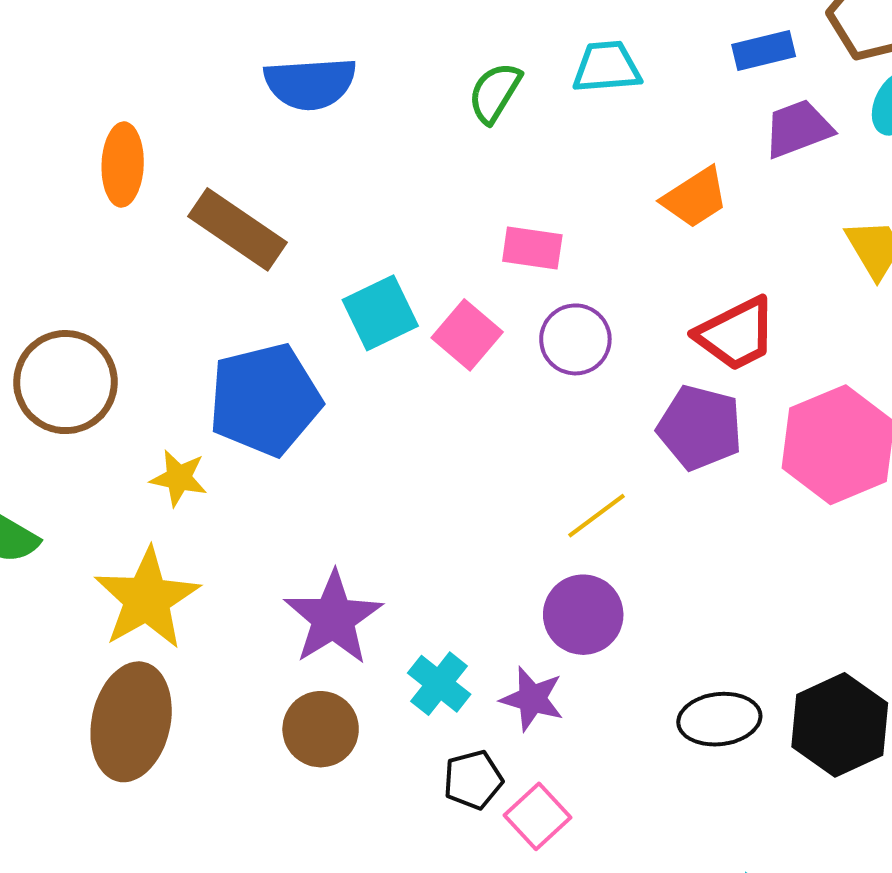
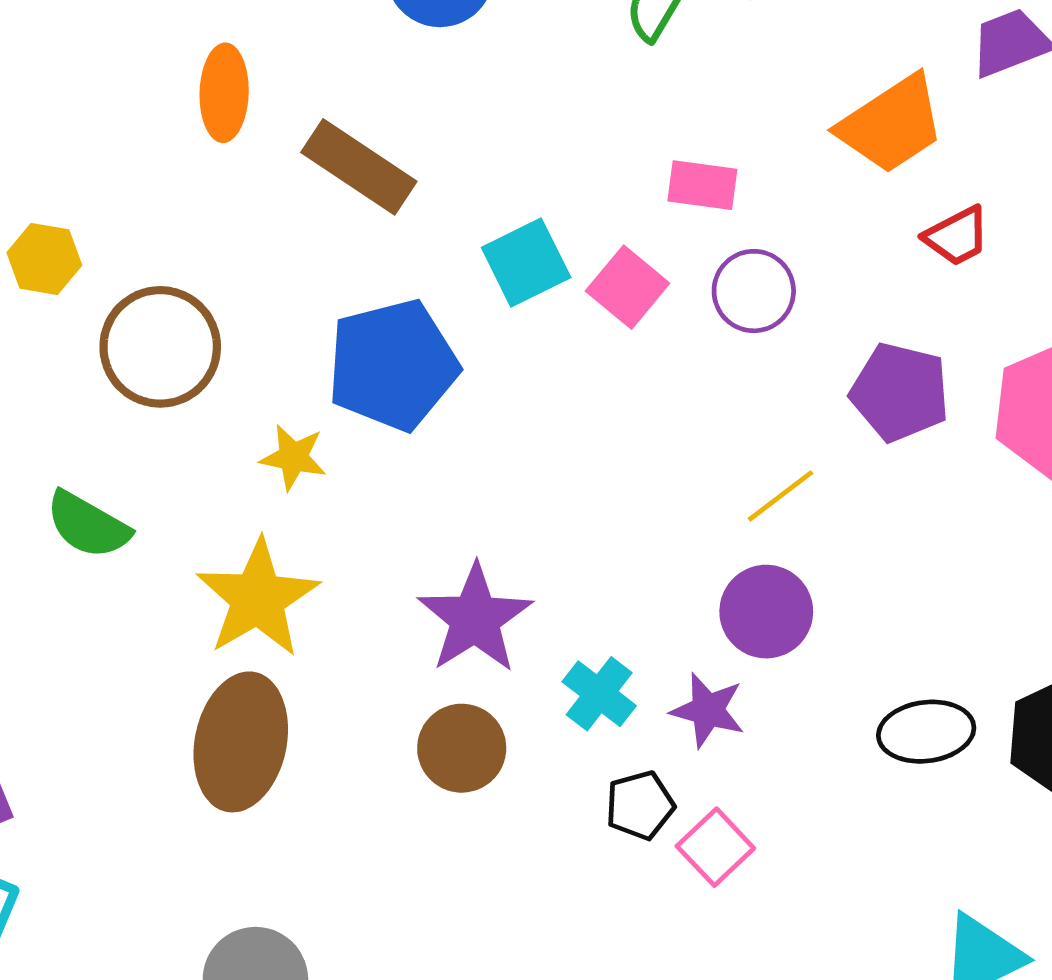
orange trapezoid: (695, 198) -> (891, 124), size x1.4
red trapezoid: (736, 334) -> (957, 236), moved, size x0.7

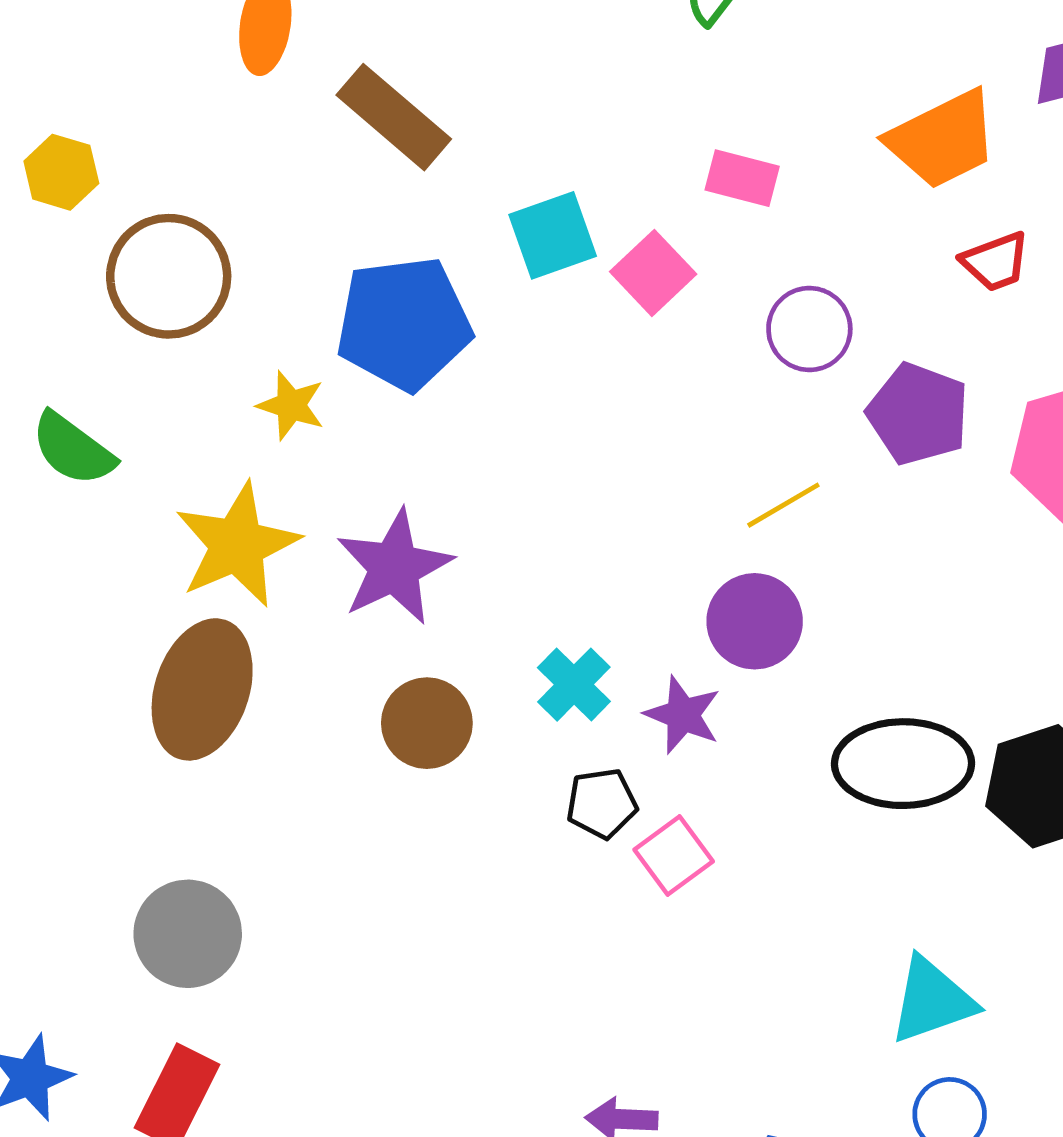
purple circle: (754, 291) -> (809, 329), moved
purple star: (475, 619) -> (394, 567), moved
black ellipse: (926, 732) -> (903, 764), size x1.4

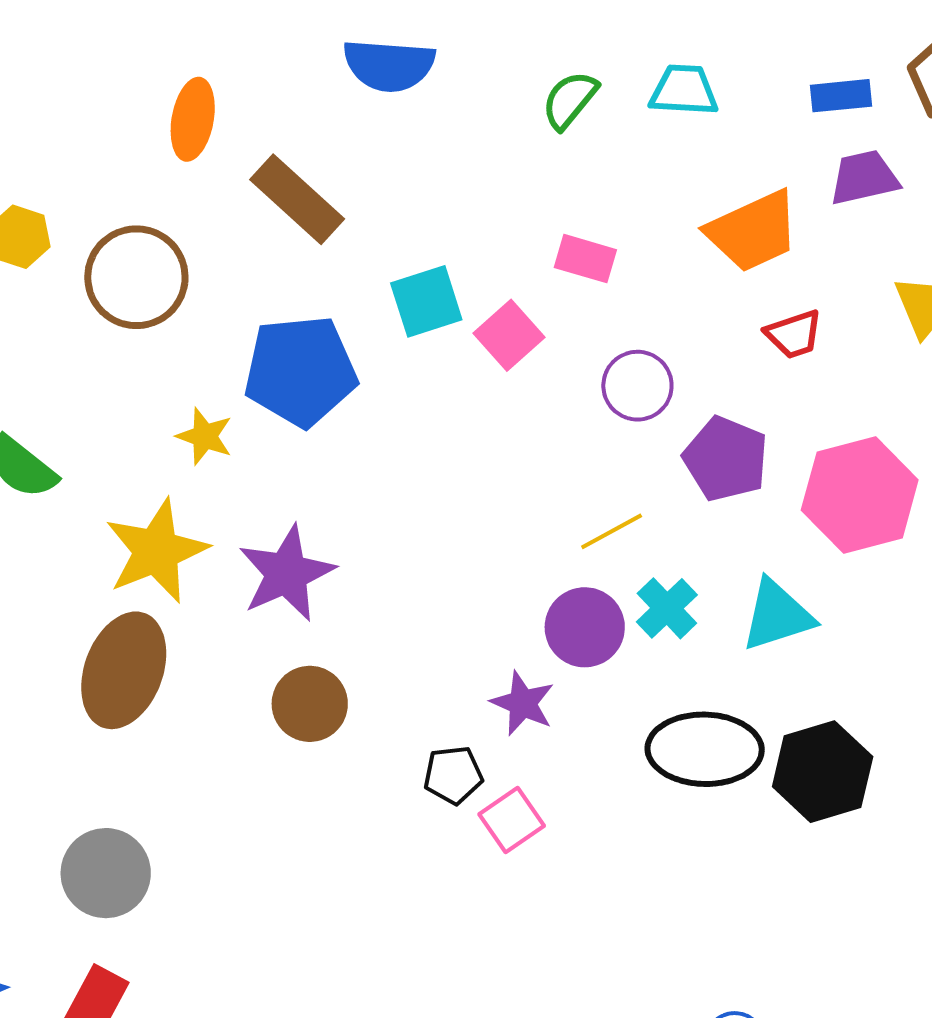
brown circle: (169, 276) -> (136, 277), moved
cyan cross: (574, 685) -> (667, 608), moved
cyan triangle: (932, 1000) -> (777, 615), moved

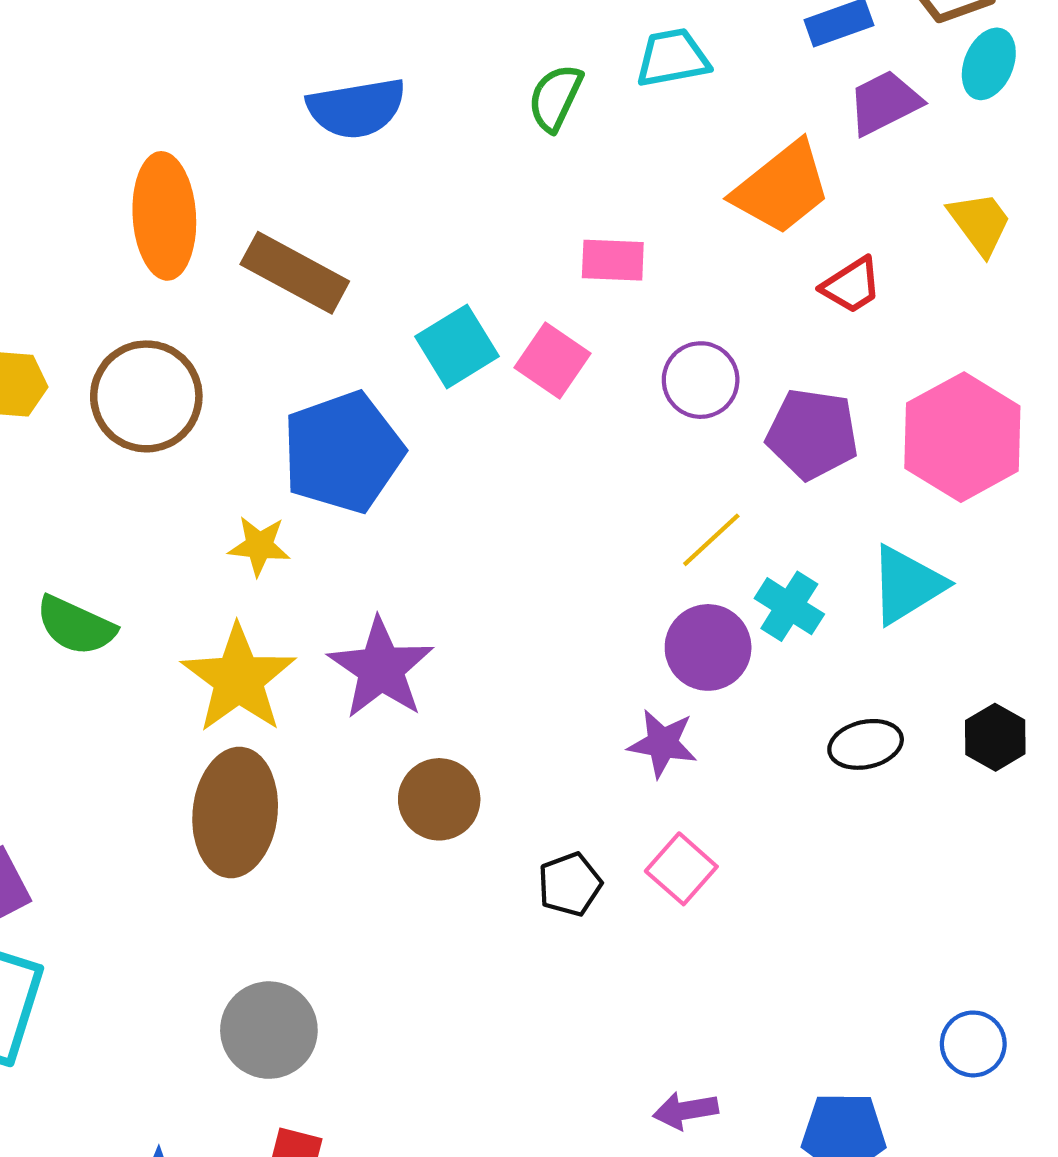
orange ellipse: (193, 119) -> (164, 216), size x1.4
black ellipse: (705, 749) -> (866, 744), size x0.6
black hexagon: (823, 772) -> (995, 737), size x0.6
black pentagon: (453, 775) -> (570, 884), moved

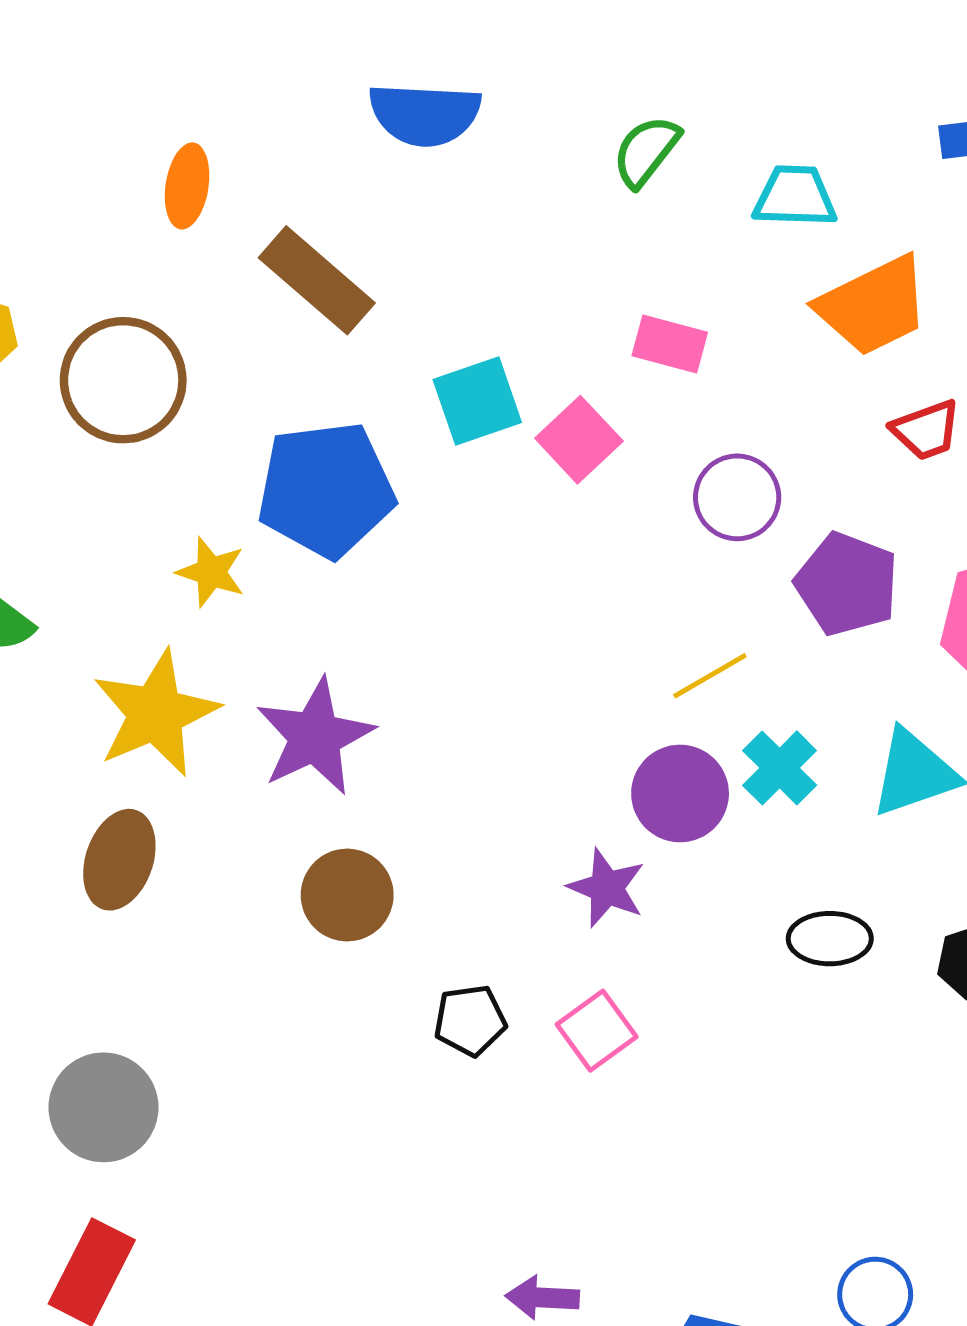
cyan trapezoid: (673, 58) -> (795, 196), moved
orange ellipse: (164, 216) -> (187, 186), size x0.6
brown ellipse: (235, 812) -> (119, 860), size x0.7

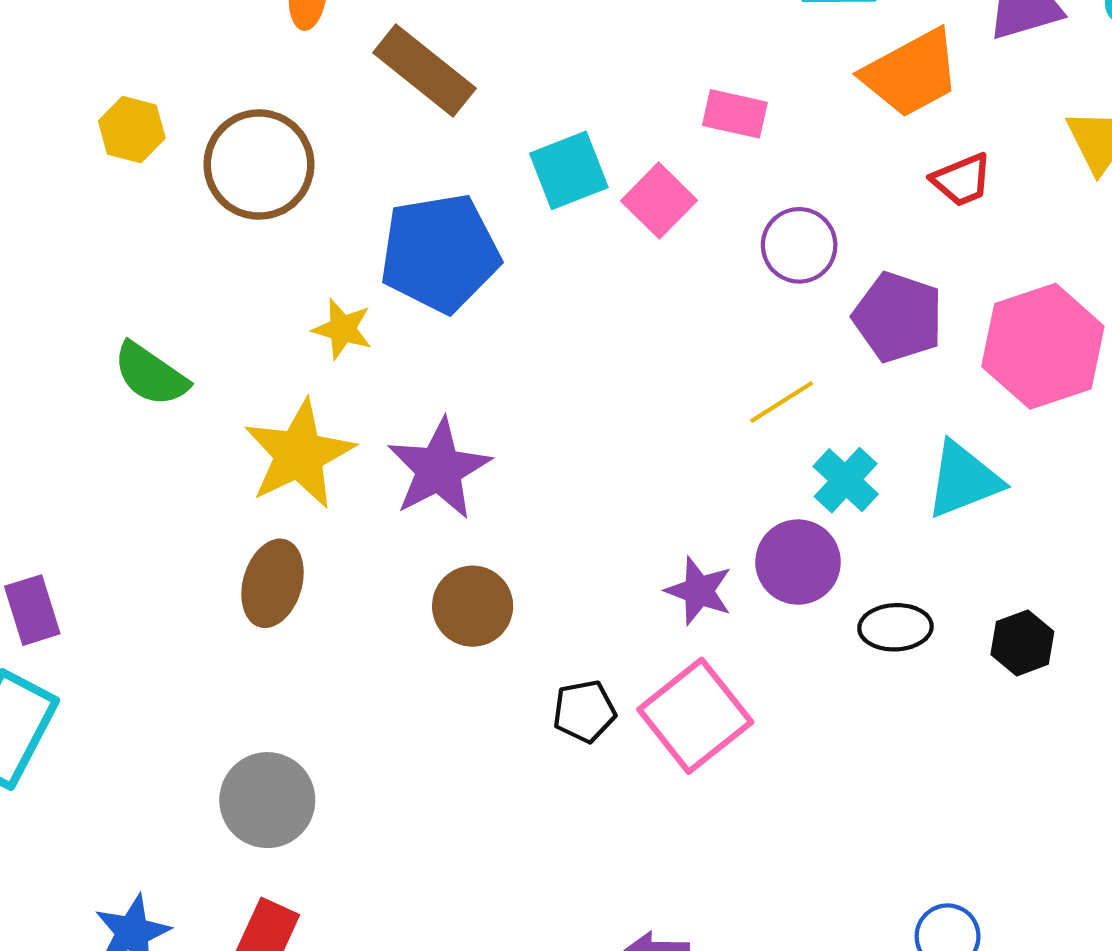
purple circle: (680, 793) -> (798, 562), moved
pink square: (597, 1031) -> (695, 716), size x1.6

